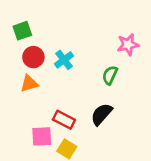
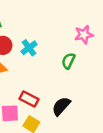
black semicircle: (102, 114) -> (61, 106), moved

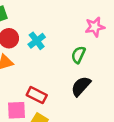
black semicircle: (61, 106) -> (81, 86), moved

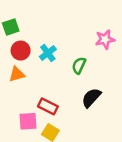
green semicircle: (78, 55) -> (79, 65), moved

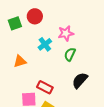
pink star: (105, 39) -> (66, 33), moved
red circle: (21, 51) -> (35, 16), moved

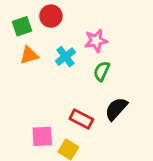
orange triangle: (20, 61) -> (29, 55), moved
red rectangle: (45, 87) -> (81, 119), moved

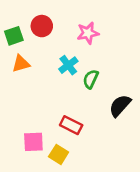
pink star: (96, 41) -> (88, 33), moved
cyan cross: (65, 57) -> (68, 65), moved
black semicircle: (116, 109) -> (120, 106), moved

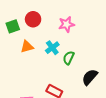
orange triangle: (21, 64) -> (27, 47), moved

